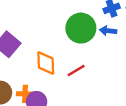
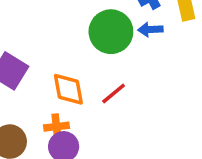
orange cross: (25, 94) -> (56, 127), moved

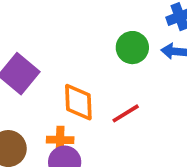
green circle: (111, 32) -> (132, 48), size x0.7

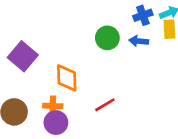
red line: (126, 113) -> (105, 105), moved

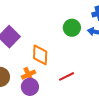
orange cross: (53, 106) -> (29, 75), turned -32

